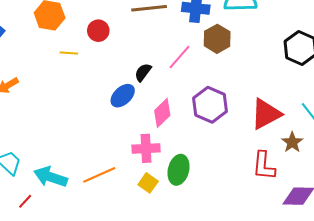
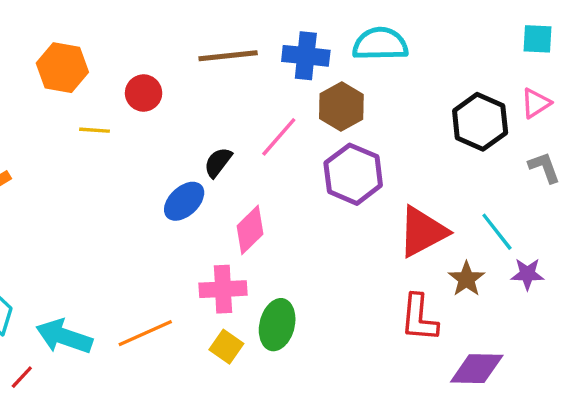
purple hexagon: (210, 105) -> (353, 174), moved

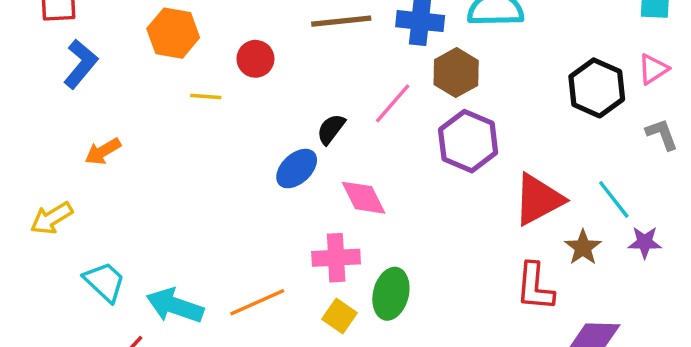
pink diamond: (250, 230) -> (364, 198), turned -72

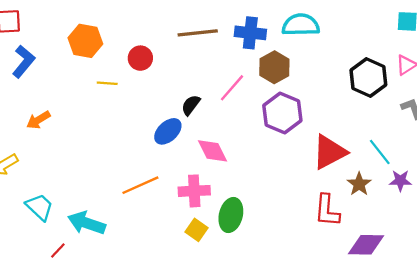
orange line: (257, 302) -> (140, 185), moved

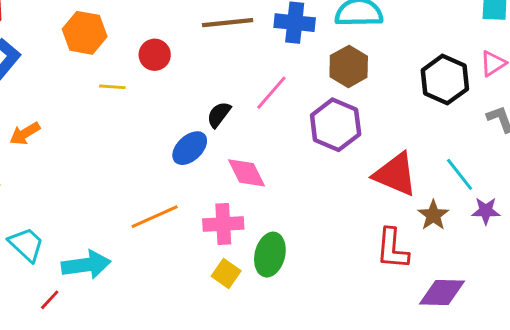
brown hexagon: (274, 67) -> (349, 66), moved
red triangle: (329, 152) -> (395, 174), turned 51
cyan arrow: (87, 223) -> (86, 265), turned 153

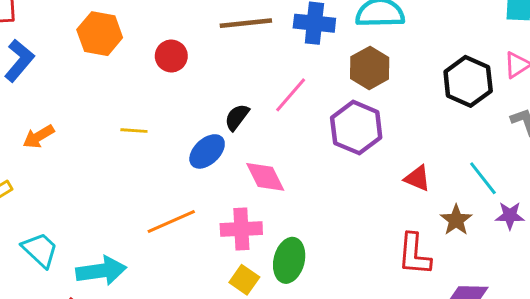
yellow line: (112, 87) -> (134, 131), moved
red triangle: (395, 174) -> (417, 178), size x0.6

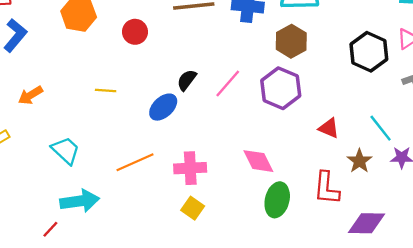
pink line: (291, 95) -> (228, 84), moved
pink diamond: (265, 177) -> (258, 161), moved
cyan trapezoid: (40, 250) -> (66, 150), moved
green ellipse: (289, 260) -> (277, 200), moved

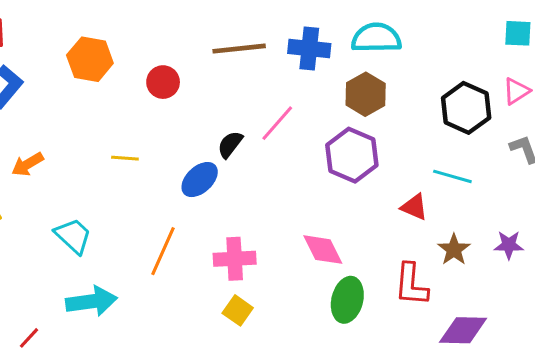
pink line: (228, 84) -> (277, 123), moved
cyan line: (381, 128) -> (452, 176), moved, turned -36
orange line: (135, 162) -> (163, 251), turned -42
red line: (50, 229) -> (29, 338), moved

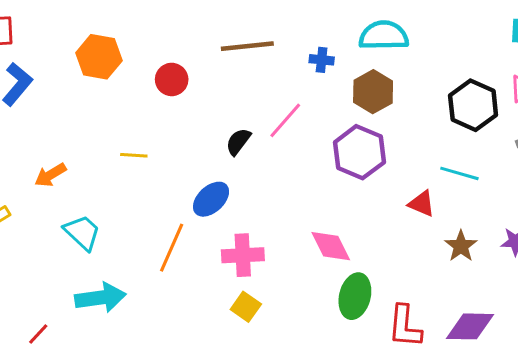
blue cross: (309, 49) -> (322, 60), moved, size x0.6
orange arrow: (27, 164) -> (50, 175), moved
blue ellipse: (200, 180) -> (211, 199), moved
red L-shape: (411, 285) -> (405, 326), moved

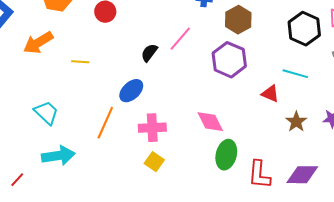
orange arrow: (50, 175) -> (38, 43), moved, size x1.4

